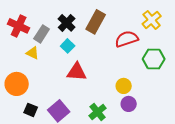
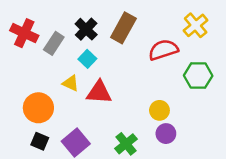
yellow triangle: (33, 53) -> (71, 83), moved
orange circle: (17, 84) -> (38, 108), moved

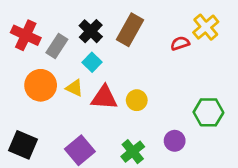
red semicircle: (163, 50) -> (180, 43), moved, size x0.6
green hexagon: (198, 76) -> (208, 112), moved
orange circle: (38, 108) -> (41, 85), moved
yellow circle: (159, 110) -> (137, 100), moved
black square: (40, 141) -> (23, 145), moved, size x1.5

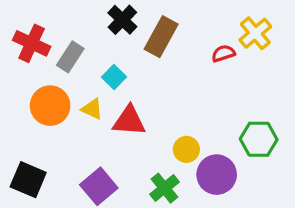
black cross: (91, 31) -> (122, 20), moved
yellow circle: (137, 100) -> (186, 149), moved
purple circle: (175, 141) -> (217, 175), size x1.5

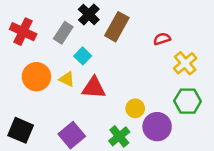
yellow cross: (255, 33) -> (185, 63), moved
gray rectangle: (70, 57) -> (63, 33), moved

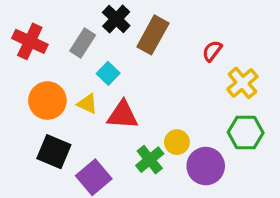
red semicircle: (162, 39) -> (212, 51), turned -35
black square: (21, 130) -> (54, 152), moved
green cross: (119, 136) -> (150, 160), moved

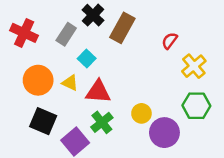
green cross: (150, 160) -> (102, 122), moved

